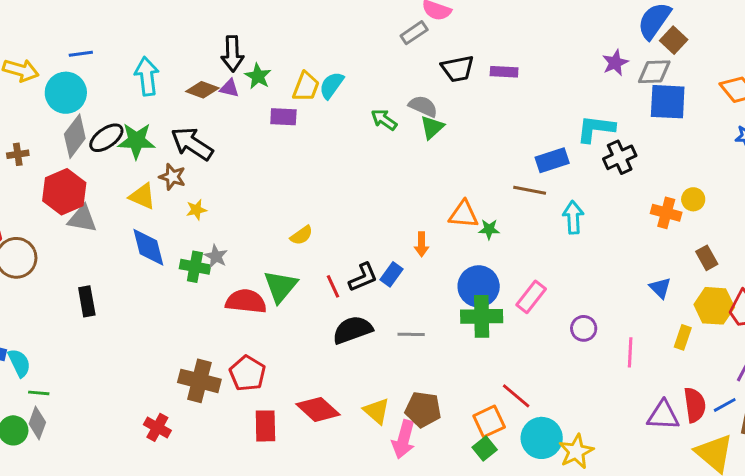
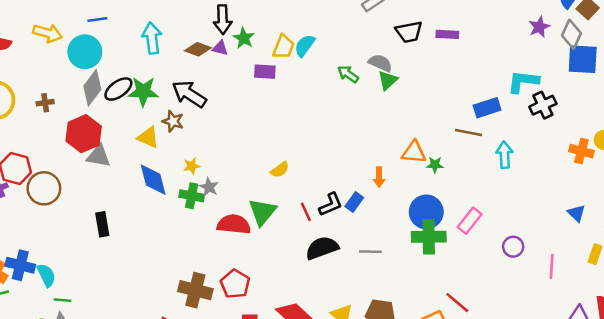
gray diamond: (654, 72) -> (571, 34), turned -64
yellow star: (196, 210) -> (192, 166), moved

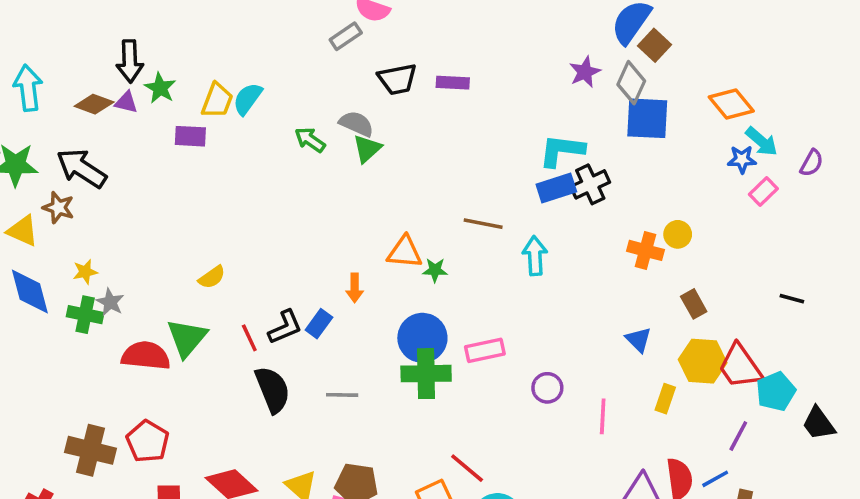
blue rectangle: (487, 108) -> (556, 188), moved
pink rectangle: (470, 221) -> (485, 350), turned 40
black semicircle: (322, 248) -> (273, 390), turned 88

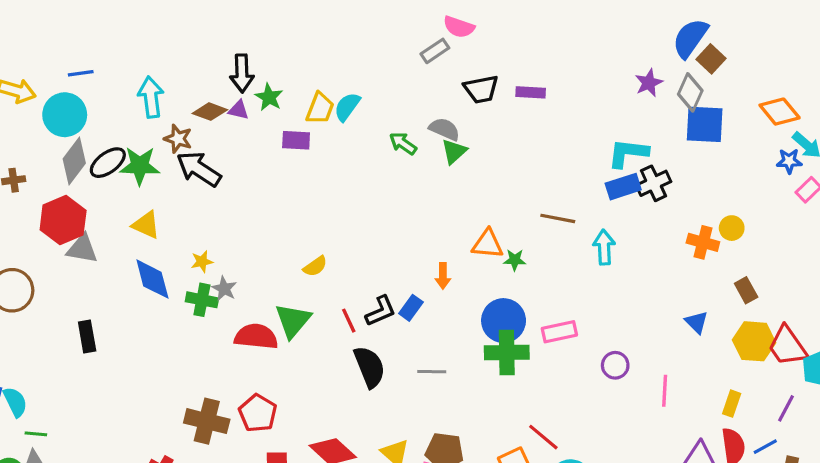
brown star: (58, 208) -> (178, 139), moved
yellow rectangle: (665, 399) -> (732, 404), moved

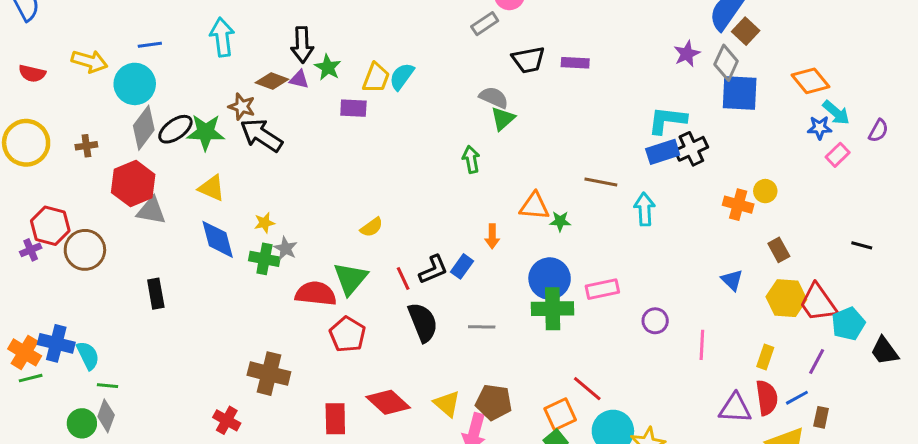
cyan arrow: (151, 97) -> (222, 37), moved
green arrow: (403, 143) -> (471, 159), moved, turned 44
red pentagon: (258, 413) -> (347, 334), moved

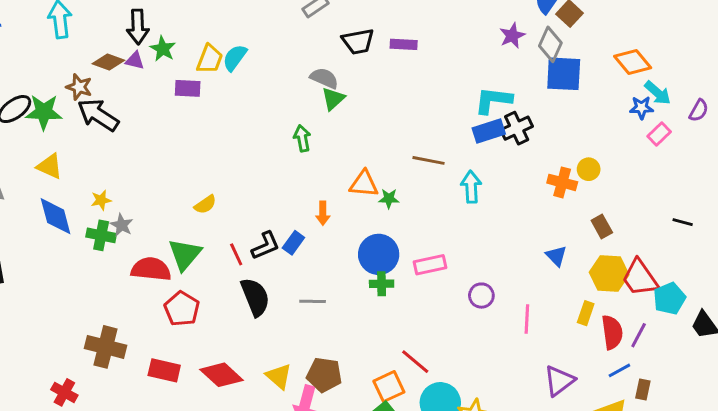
green cross: (553, 309) -> (382, 284), size x0.6
yellow rectangle: (765, 357) -> (586, 313), moved
red semicircle: (767, 398) -> (612, 332), moved
purple triangle: (735, 408) -> (559, 381), turned -40
red rectangle: (335, 419) -> (164, 370), moved, turned -76

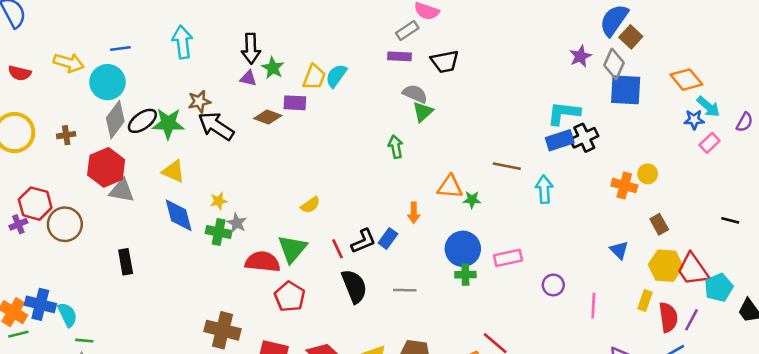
purple rectangle: (404, 44) -> (400, 56), moved
brown diamond: (108, 62) -> (268, 117), moved
brown star: (79, 87) -> (199, 102), turned -30

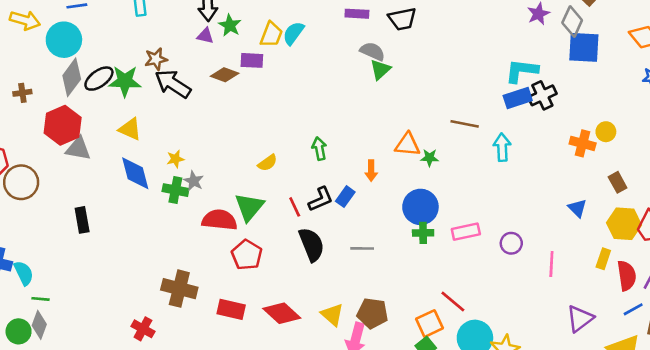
green arrow: (396, 147) -> (319, 149), moved
pink rectangle: (508, 258) -> (466, 232), moved

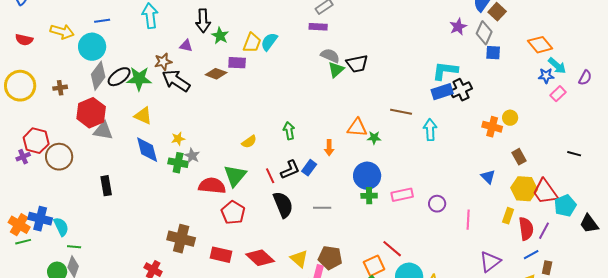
black trapezoid: (402, 19) -> (357, 64), moved
purple triangle: (205, 36) -> (186, 46), moved
blue square: (584, 47) -> (493, 53), size x0.6

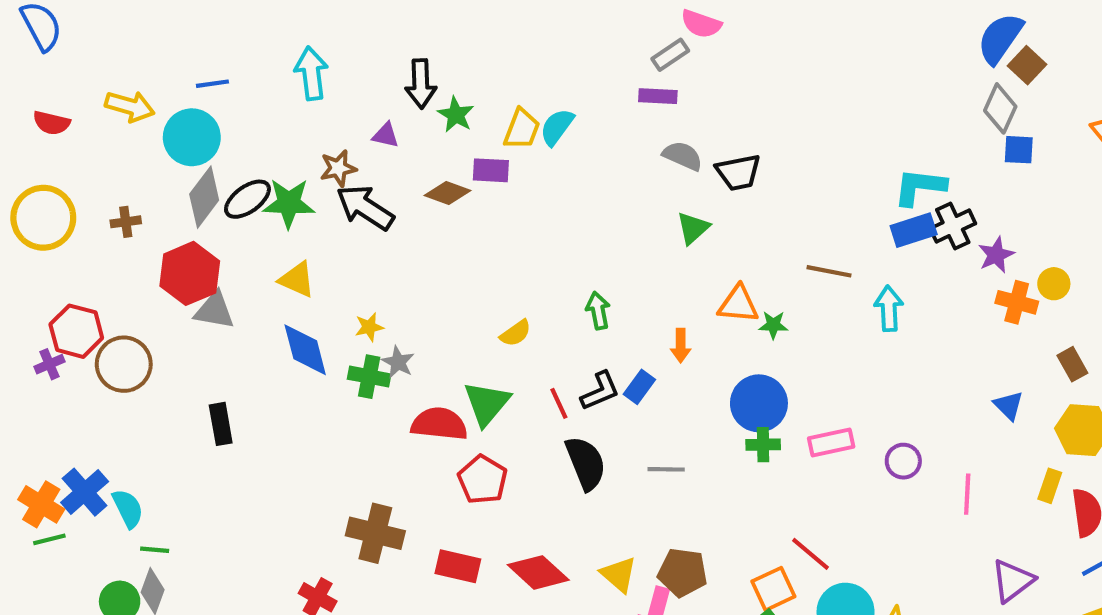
purple star: (458, 27) -> (996, 255), moved
green triangle: (336, 70) -> (693, 228), moved
blue cross: (40, 219) -> (85, 492), turned 35

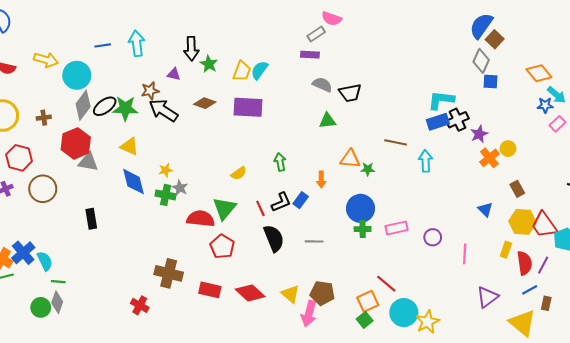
blue line: (212, 84) -> (103, 45), moved
purple rectangle: (491, 170) -> (248, 107), moved, size x1.6
green triangle: (693, 228) -> (327, 121), turned 36
orange cross: (1017, 302) -> (489, 158), turned 36
red hexagon: (76, 331) -> (19, 158), moved

